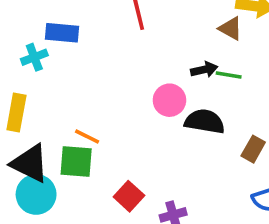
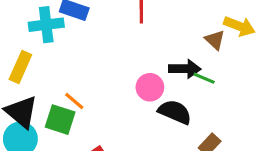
cyan cross: (34, 57) -> (46, 25), size x1.5
black arrow: (204, 70) -> (185, 69), size x1.4

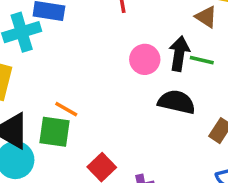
black arrow: (185, 69) -> (179, 54), turned -72
pink circle: (150, 87) -> (145, 59), moved

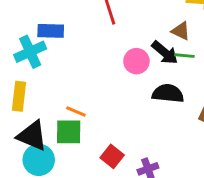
brown triangle: (206, 17) -> (181, 31), moved
black arrow: (179, 54) -> (165, 53), turned 128

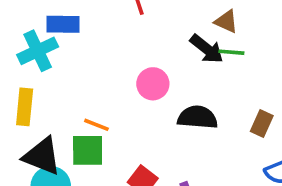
pink circle: (136, 61) -> (153, 84), moved
black semicircle: (168, 93) -> (197, 117), moved

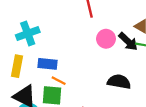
blue rectangle: (63, 24) -> (47, 64), moved
pink circle: (153, 84) -> (106, 39), moved

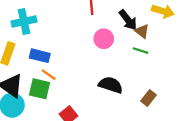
black arrow: (128, 42) -> (128, 20), moved

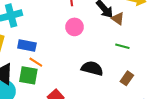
pink circle: (104, 39) -> (74, 27), moved
green line: (141, 51) -> (122, 46), moved

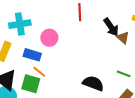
pink circle: (74, 27) -> (49, 38), moved
green line: (122, 46) -> (124, 74), moved

